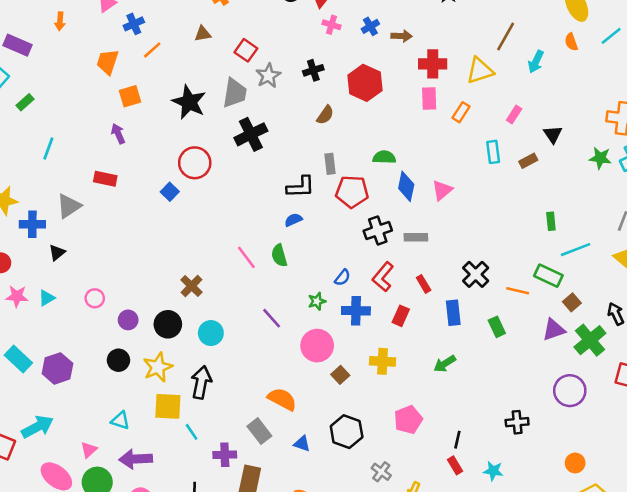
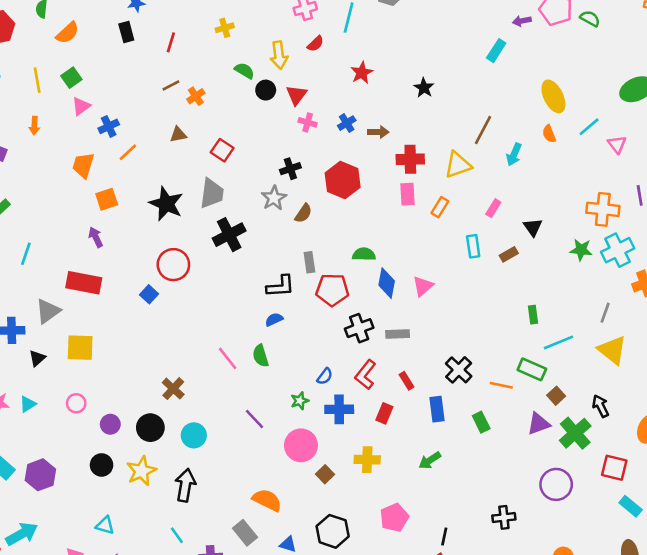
gray star: (268, 76) -> (274, 198), moved
red rectangle: (105, 179) -> (84, 283), size x1.5
yellow square: (168, 406) -> (80, 348), moved

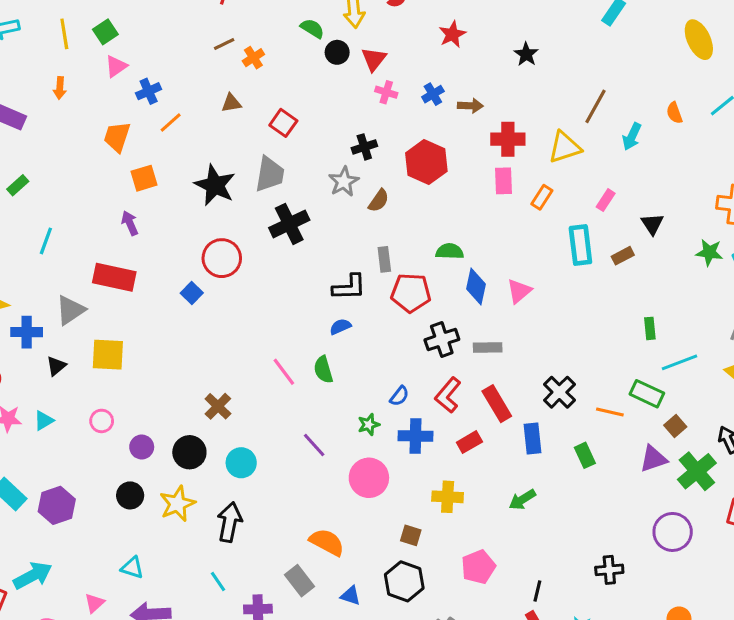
yellow ellipse: (553, 96) -> (699, 40), moved
cyan rectangle: (473, 246) -> (580, 245), size x1.4
red rectangle: (406, 381) -> (497, 404), size x1.6
red rectangle: (384, 413) -> (469, 442), turned 36
brown square: (325, 474) -> (411, 535), moved, turned -30

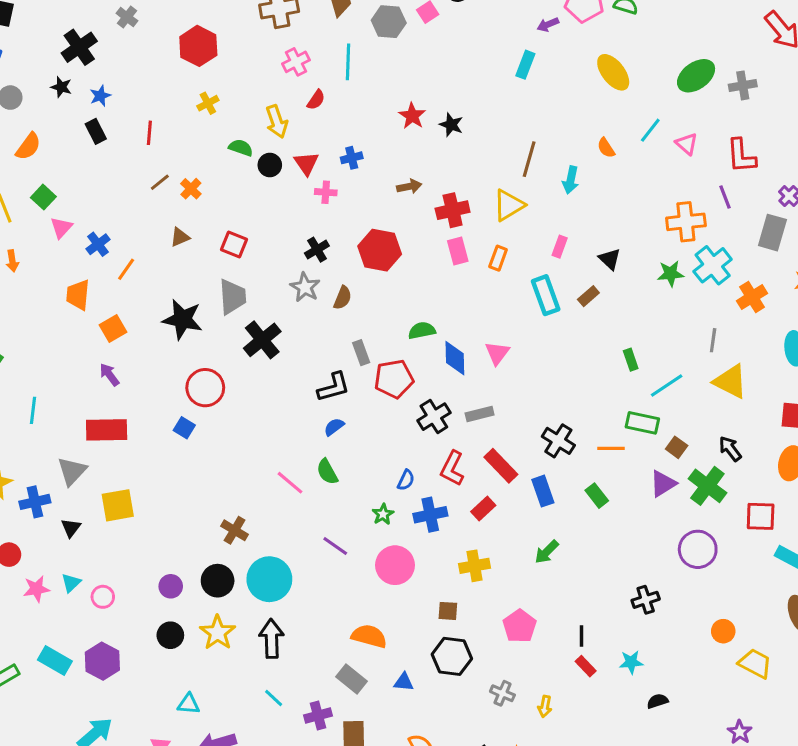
red star: (452, 34) -> (412, 116), moved
blue cross: (433, 94) -> (352, 158), moved, turned 30
pink circle: (102, 421) -> (103, 597), moved
cyan circle: (241, 463) -> (269, 579), size x1.5

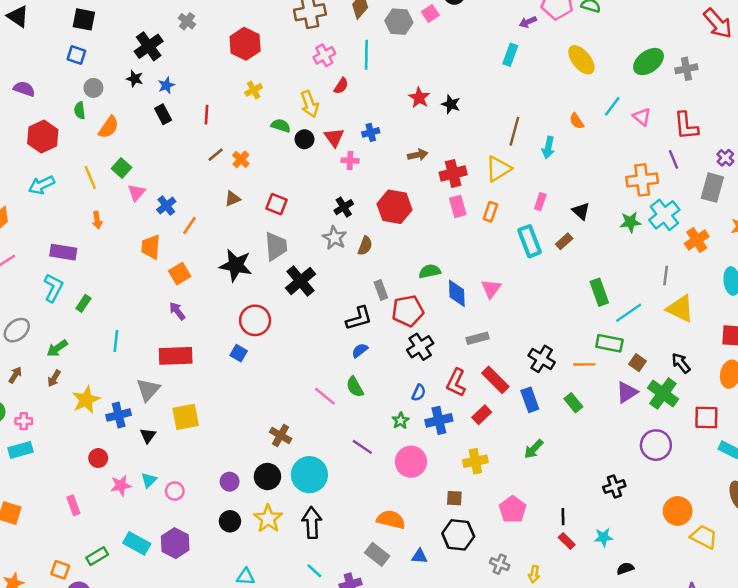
green rectangle: (631, 360) -> (599, 292), size x1.5
black cross: (434, 417) -> (420, 347), moved
orange circle: (723, 631) -> (678, 511), size x1.5

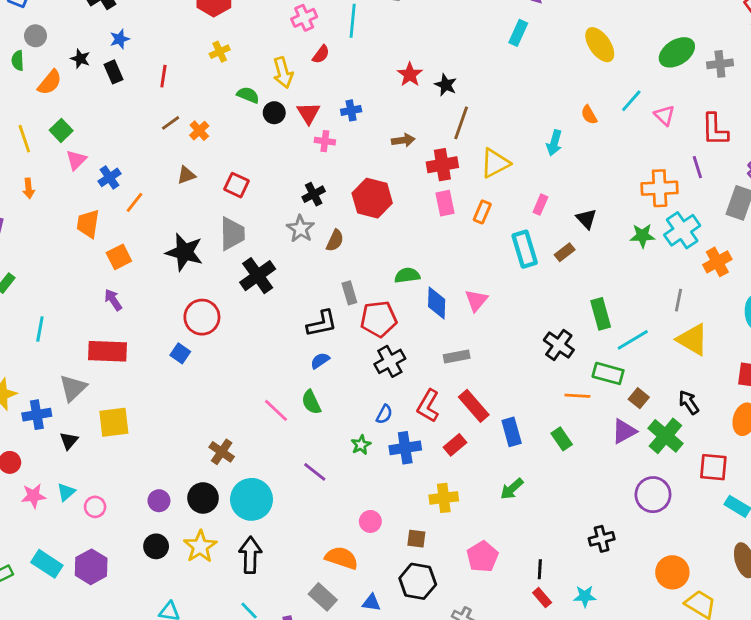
black star: (135, 79) -> (80, 59), moved
brown line: (514, 131) -> (461, 123), moved
black cross: (542, 359) -> (559, 345), moved
pink circle: (411, 462) -> (370, 521), moved, size x0.6

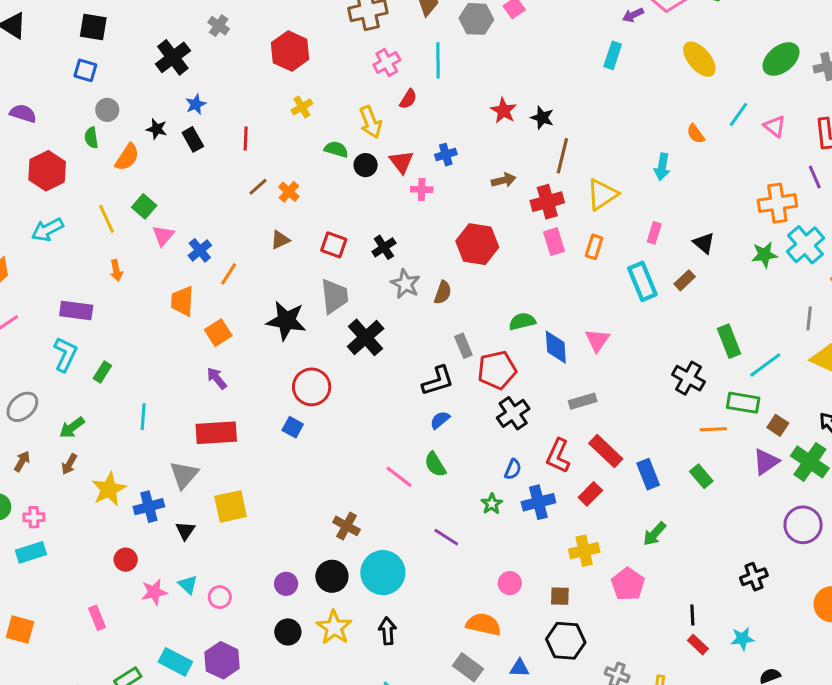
black cross: (314, 194) -> (384, 247), moved
cyan triangle: (66, 492) -> (188, 585), turned -30
black arrow: (250, 555) -> (388, 631), size x0.7
pink pentagon: (483, 557) -> (628, 584), moved

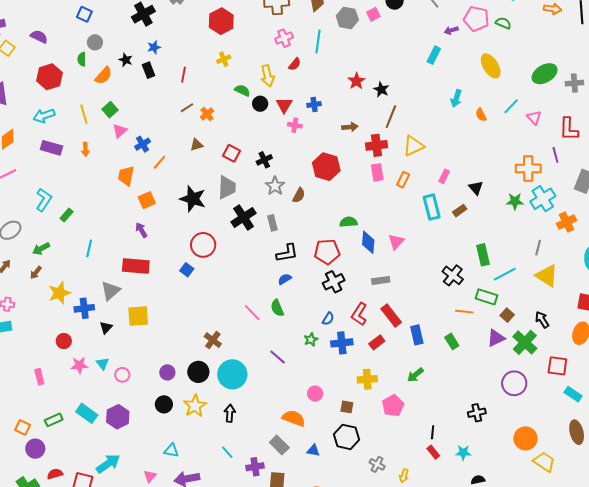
cyan arrow: (662, 167) -> (456, 98), moved
purple rectangle: (76, 311) -> (51, 148), moved
gray rectangle: (463, 346) -> (272, 223), moved

